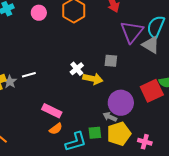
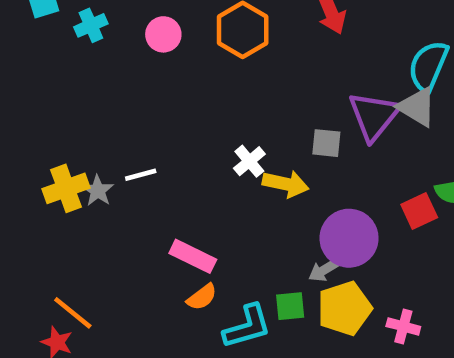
purple triangle: (132, 32) -> (374, 116), moved
red square: (152, 91) -> (419, 211), size x0.7
gray arrow: (110, 117) -> (324, 270), turned -56

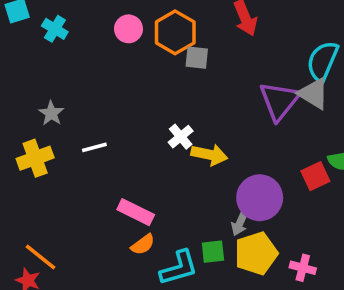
cyan cross: (91, 25) -> (55, 29), turned -35
pink circle: (163, 34) -> (129, 29), moved
gray square: (326, 143) -> (197, 58), moved
gray star: (98, 191) -> (51, 113), moved
gray arrow: (324, 270) -> (240, 223), turned -35

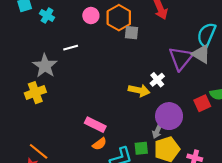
gray star: (51, 113) -> (45, 66), size x1.6
white cross: (181, 137) -> (157, 80), moved
white line: (94, 147) -> (71, 48), moved

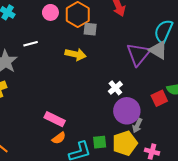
white cross: (157, 80) -> (115, 88), moved
yellow arrow: (139, 90) -> (76, 54), moved
gray arrow: (157, 131) -> (137, 125), moved

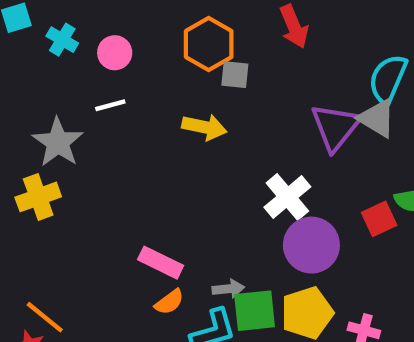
pink circle: (50, 12) -> (115, 53), moved
white cross: (115, 88) -> (287, 197), size x1.5
gray arrow: (137, 125) -> (228, 289), moved, turned -120
green square: (100, 142) -> (255, 311), size x1.5

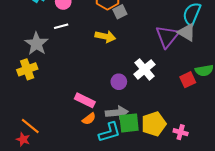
gray square: (235, 75) -> (120, 12), turned -32
purple circle: (311, 245) -> (119, 82), moved, size x0.6
gray arrow: (228, 289) -> (117, 113), size x1.5

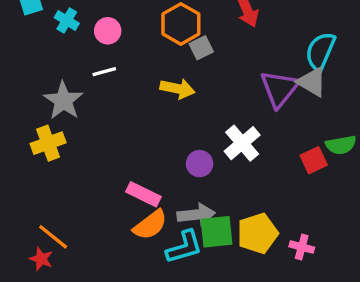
orange semicircle: (89, 119) -> (150, 225), size x1.5

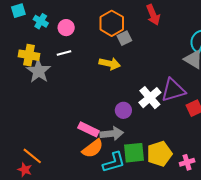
purple triangle: (280, 89) -> (173, 90), moved, turned 35
yellow cross: (48, 143) -> (29, 55), moved, turned 30
gray arrow: (196, 215) -> (112, 134), moved
pink cross: (302, 247) -> (187, 162), turned -32

